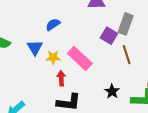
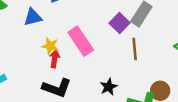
blue triangle: (35, 47) -> (33, 17), turned 35
yellow star: (53, 58) -> (50, 46), moved

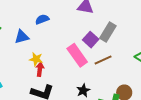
pink rectangle: (81, 41) -> (77, 55), moved
brown line: (135, 49) -> (103, 60), turned 72

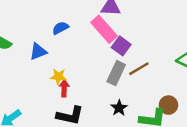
gray rectangle: (108, 32) -> (116, 73), moved
pink rectangle: (77, 55) -> (104, 29), moved

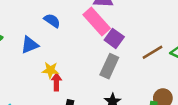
blue semicircle: (60, 28) -> (52, 21), turned 63
brown line: (139, 69) -> (153, 52), moved

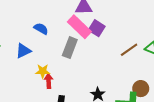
purple square: (114, 38) -> (97, 28), moved
gray rectangle: (109, 66) -> (70, 48), moved

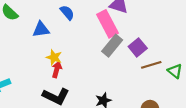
purple square: (97, 28) -> (138, 47), moved
gray rectangle: (70, 48) -> (112, 46), moved

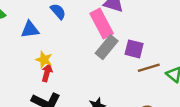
purple square: (138, 47) -> (134, 49), turned -36

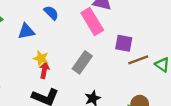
gray rectangle: (107, 47) -> (82, 62), moved

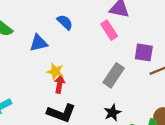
pink rectangle: (92, 22) -> (109, 30), size x0.7
gray rectangle: (82, 62) -> (114, 75), moved

